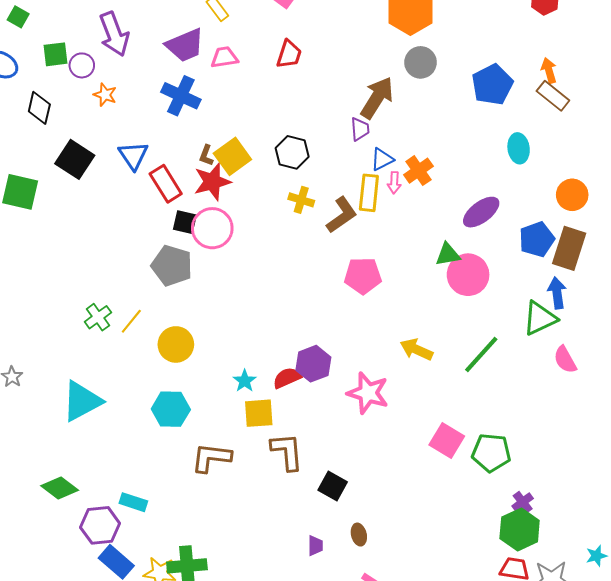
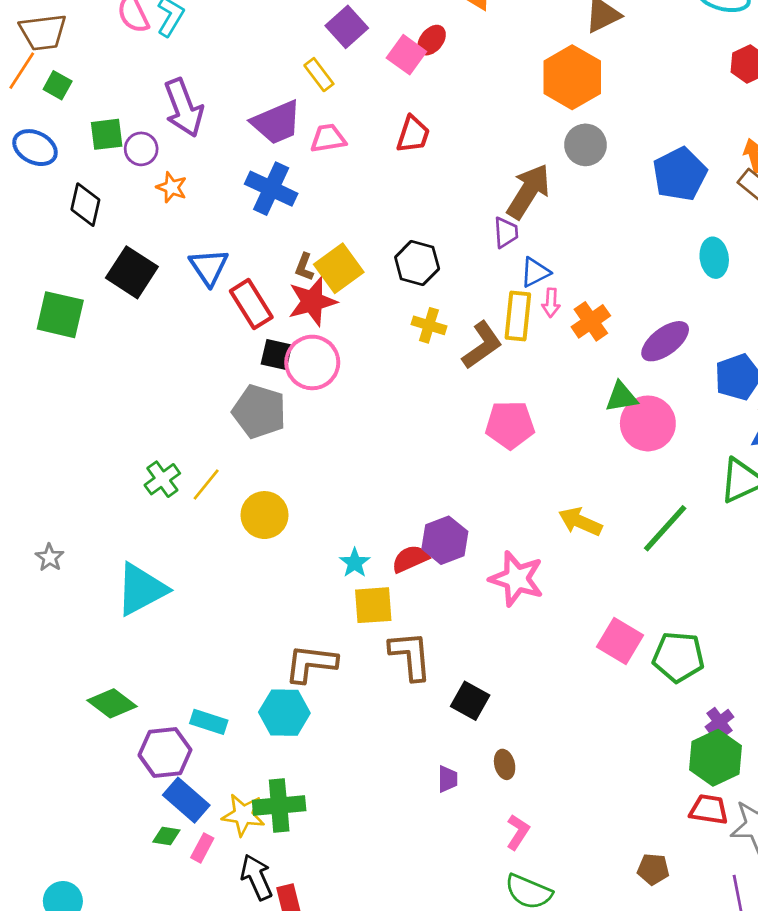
orange cross: (418, 171) -> (591, 321), moved
cyan hexagon: (171, 409) -> (284, 713), moved

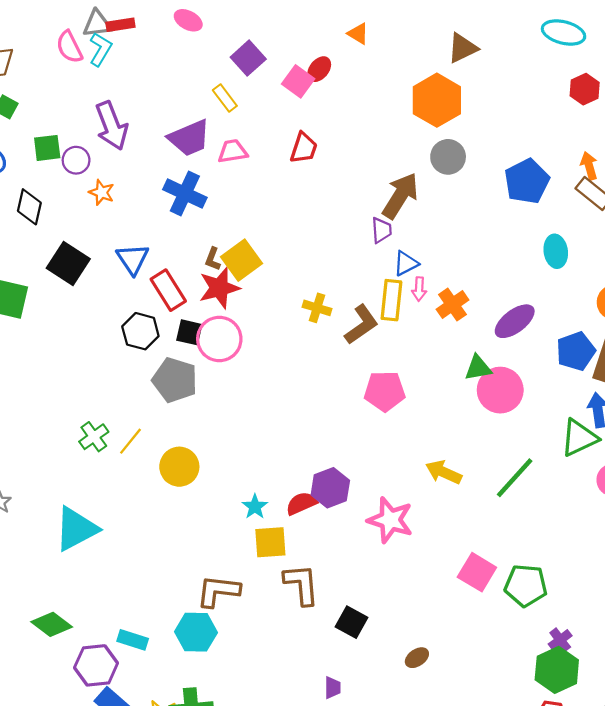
black hexagon: (417, 263) -> (140, 331), moved
brown ellipse: (505, 764) -> (417, 658), moved, turned 70

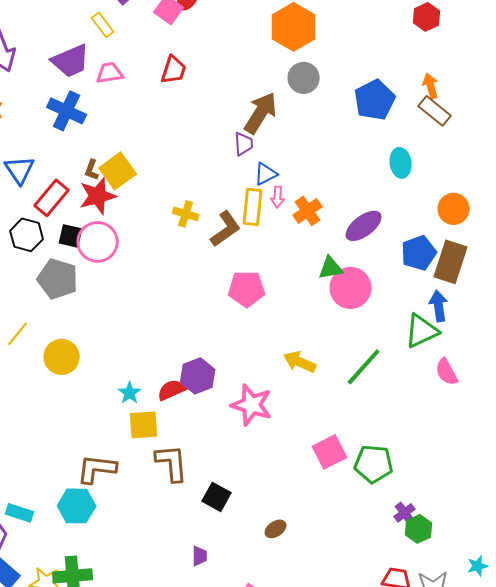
red rectangle: (168, 290) -> (52, 198), turned 72
pink square: (477, 572) -> (330, 452), turned 32
green hexagon: (557, 670) -> (419, 529), moved, size x0.7

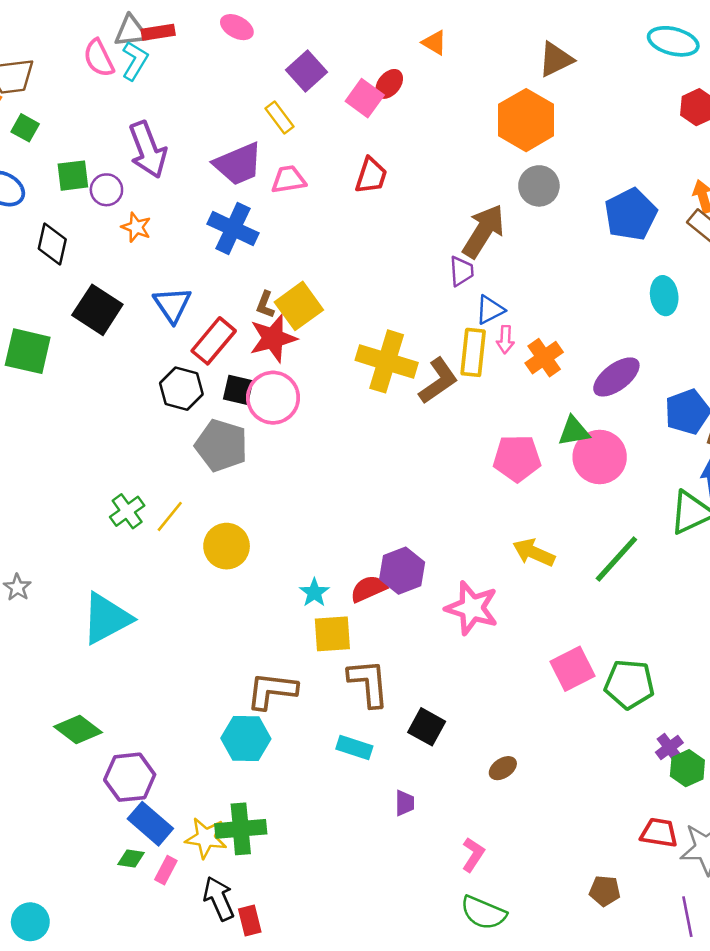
yellow cross: (186, 214) -> (387, 361), size x1.8
pink pentagon: (247, 289) -> (517, 458), moved
cyan rectangle: (20, 513) -> (354, 747), moved

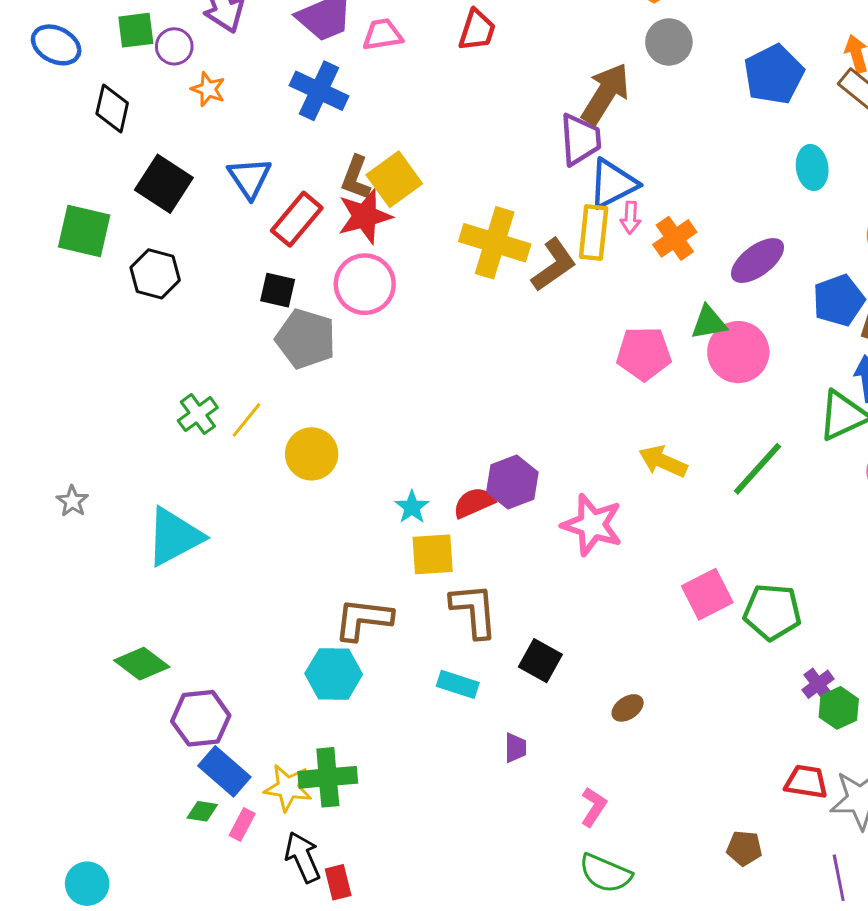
purple trapezoid: (461, 271) -> (580, 139), size x1.5
brown L-shape: (265, 305) -> (356, 178), size x1.4
blue triangle: (490, 310) -> (613, 184), size x1.5
black hexagon: (181, 389) -> (155, 274), moved
black square: (238, 390) -> (278, 290), moved

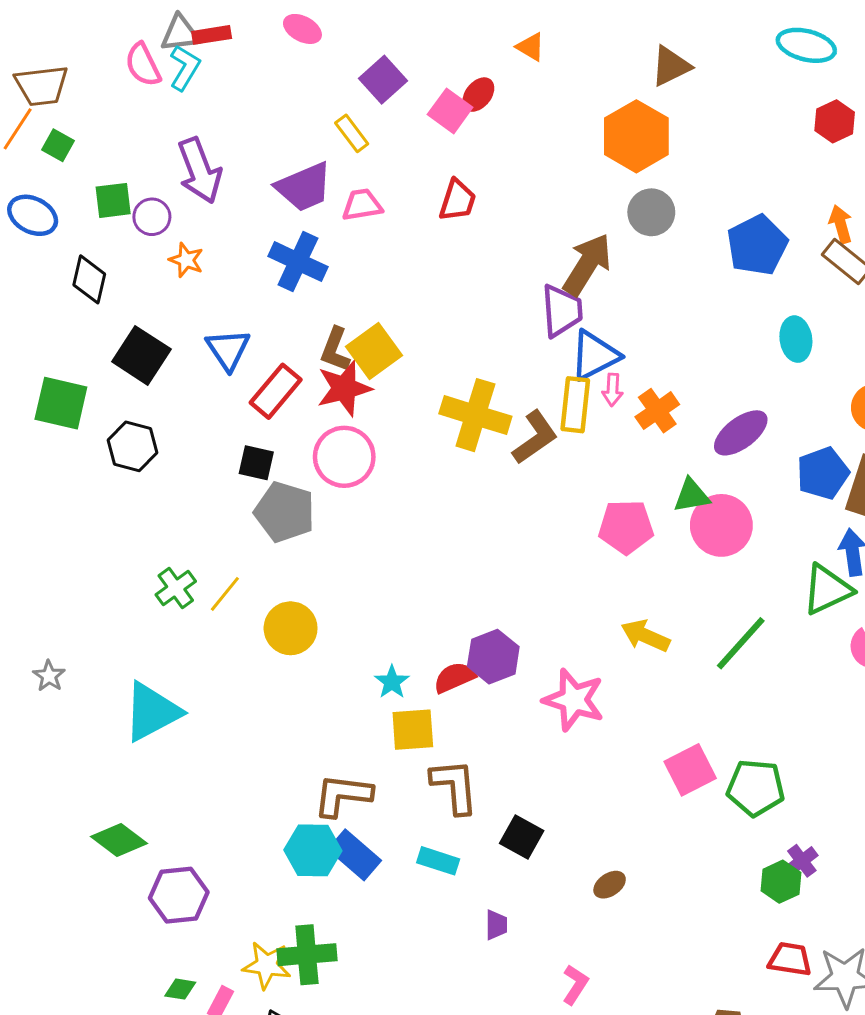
green hexagon: (839, 708) -> (781, 882), moved
blue rectangle: (224, 771) -> (355, 855), moved

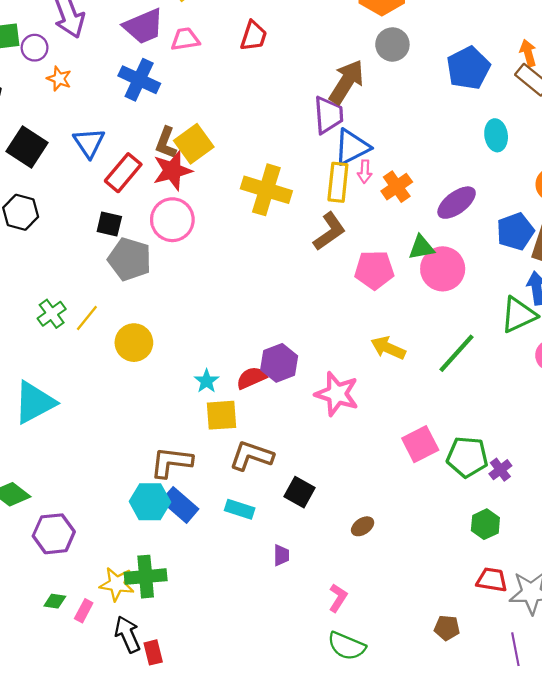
brown L-shape: (535, 437) -> (329, 231), moved
brown L-shape: (455, 786) -> (251, 456), turned -66
purple cross: (802, 861) -> (500, 470), moved

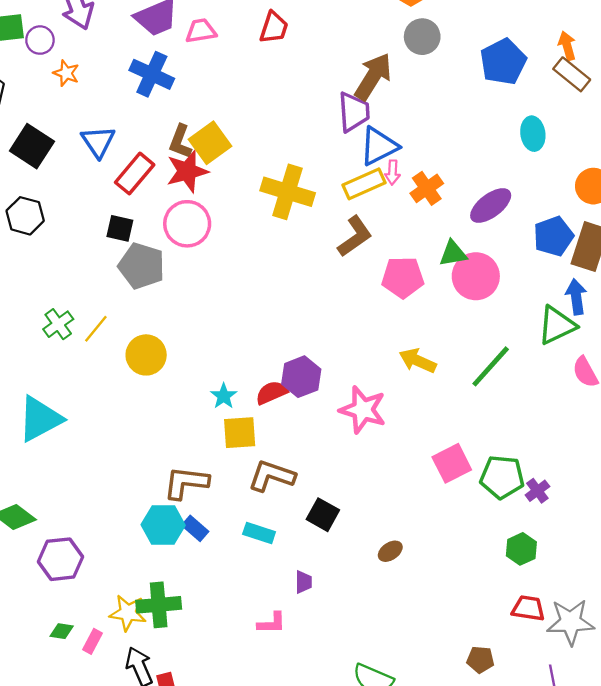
yellow rectangle: (338, 182) -> (364, 184), turned 60
blue rectangle: (180, 505) -> (195, 528), size x0.7
pink L-shape: (338, 598) -> (272, 623), moved, turned 56

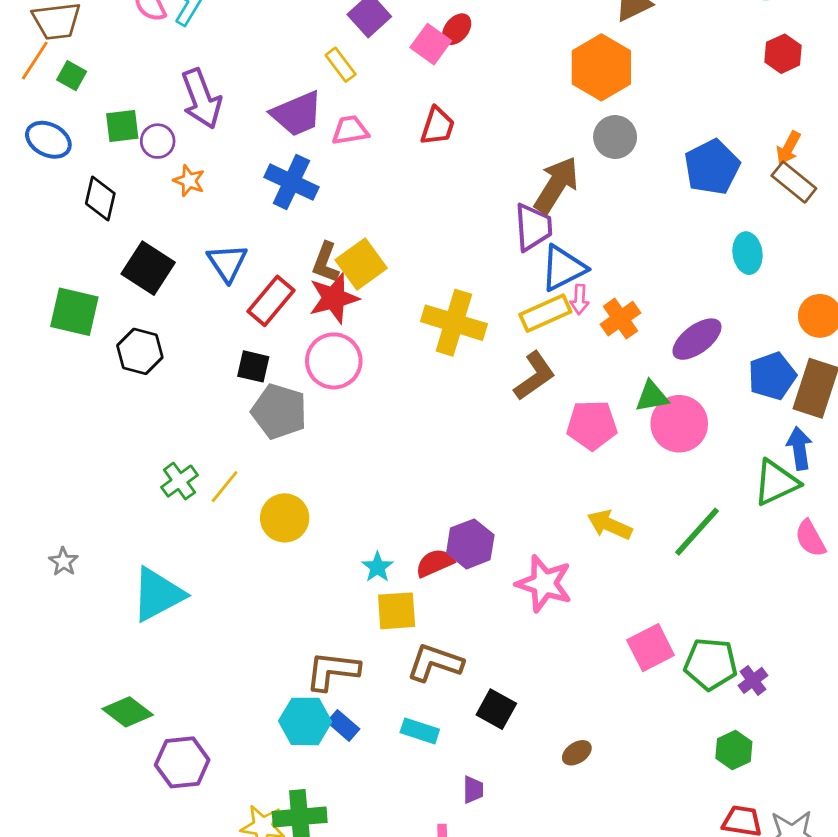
orange arrow: (567, 46) -> (788, 148), turned -136

